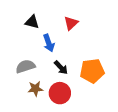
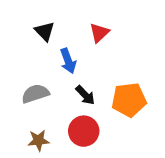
black triangle: (32, 22) -> (45, 31), turned 32
brown star: (35, 89) -> (38, 140), moved

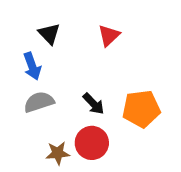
blue arrow: (68, 61) -> (32, 66), moved
brown star: (38, 140) -> (58, 153), moved

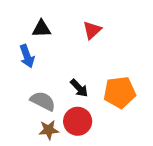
black triangle: (49, 34) -> (41, 29), turned -48
gray semicircle: (39, 102) -> (43, 101), moved, turned 45

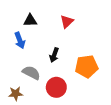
black arrow: (79, 88) -> (54, 55), moved, turned 64
brown star: (49, 130) -> (16, 94), moved

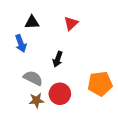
orange pentagon: (87, 66) -> (100, 84), moved
brown star: (16, 94) -> (36, 100), moved

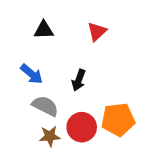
blue arrow: (21, 44) -> (32, 74), moved, turned -30
orange pentagon: (100, 84) -> (118, 120), moved

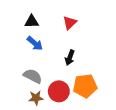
blue arrow: (32, 74) -> (35, 43), moved
black arrow: (79, 80) -> (70, 58), moved

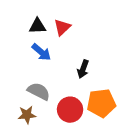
red triangle: (70, 23) -> (62, 27), moved
brown star: (36, 98) -> (27, 115), moved

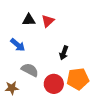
blue arrow: (41, 52) -> (18, 45), moved
brown star: (27, 115) -> (12, 88), moved

